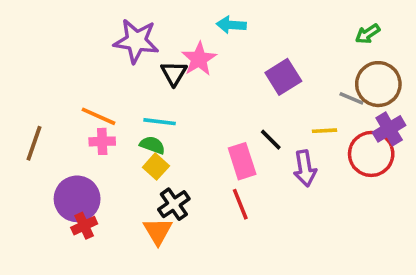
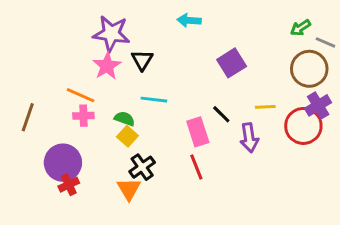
pink star: (199, 59) -> (107, 66), moved
gray line: (351, 98) -> (325, 42), moved
cyan line: (160, 122) -> (154, 100), moved

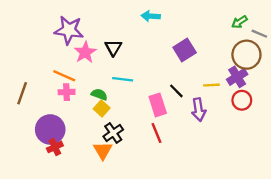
purple star: (111, 34) -> (69, 30), moved
purple cross: (318, 105) -> (237, 77), moved
red circle: (303, 126) -> (242, 100), size x0.7

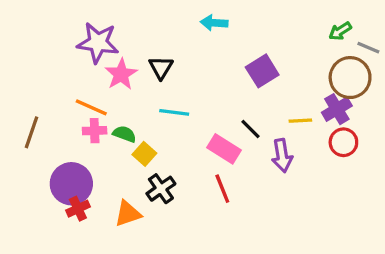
green semicircle: (99, 94) -> (124, 134), moved
pink rectangle: (158, 105) -> (224, 149), turned -40
orange triangle: (103, 150) -> (128, 214), moved, turned 42

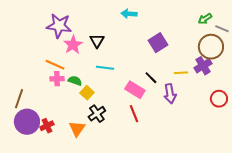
brown line: (32, 132) -> (19, 99), moved
red circle: (343, 142) -> (219, 99), moved
purple circle: (71, 184) -> (27, 122), moved
orange triangle: (128, 214) -> (77, 129), turned -36

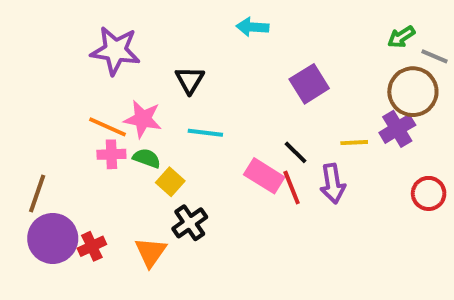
pink star: (73, 45) -> (143, 119), moved, turned -30
red line: (134, 114) -> (292, 188), moved

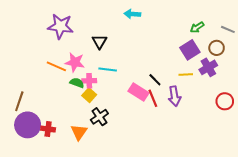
green arrow: (401, 37) -> (197, 27), moved
purple square: (309, 84) -> (190, 50), moved
brown circle: (413, 92) -> (217, 48), size x0.6
pink cross: (111, 154) -> (89, 81), moved
red cross: (92, 246) -> (48, 129), turned 32

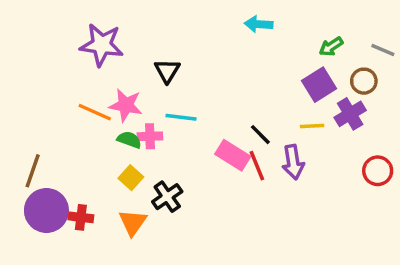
cyan arrow: (132, 14) -> (259, 24), moved
yellow square: (89, 95) -> (131, 178), moved

